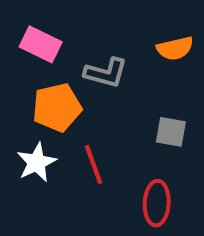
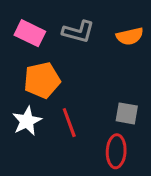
gray L-shape: (106, 73) -> (78, 32), moved
gray square: (171, 132) -> (127, 113), moved

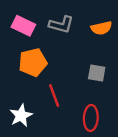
gray square: (127, 113) -> (97, 73), moved
white star: (27, 121) -> (21, 116), moved

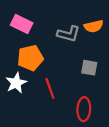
gray L-shape: (61, 25) -> (69, 34), moved
white star: (21, 116) -> (16, 83), moved

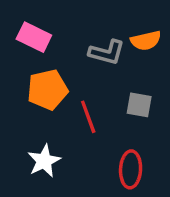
white star: (16, 83) -> (44, 161), moved
red line: (50, 88) -> (88, 117), moved

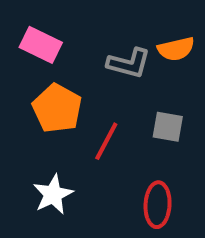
orange pentagon: (47, 90) -> (57, 108), turned -30
red line: (88, 117) -> (106, 141), turned 48

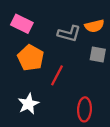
gray square: (168, 127) -> (98, 55), moved

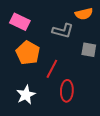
orange semicircle: (94, 26) -> (84, 14), moved
red ellipse: (85, 109) -> (67, 91), moved

